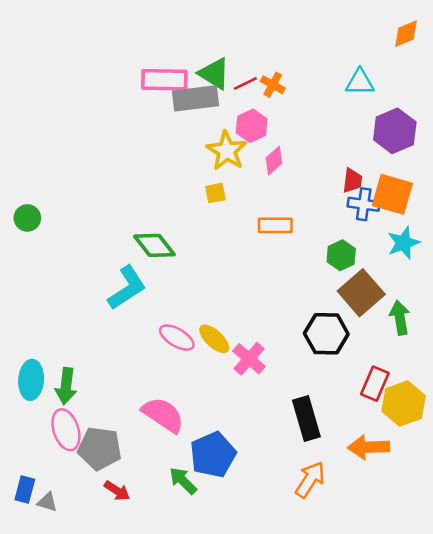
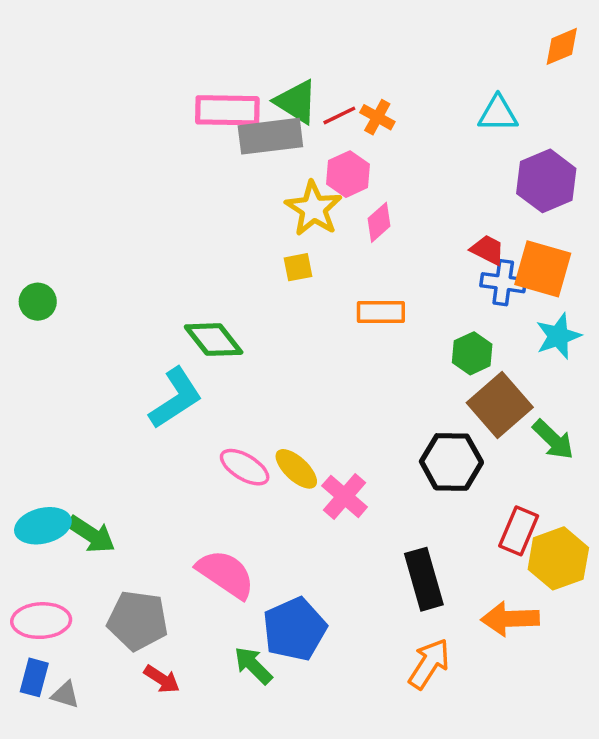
red trapezoid: (352, 181) -> (488, 250), turned -70
green arrow: (400, 318) -> (553, 440), turned 144
cyan ellipse: (31, 380) -> (43, 526), turned 72
green arrow: (66, 386) -> (91, 534), turned -64
pink ellipse: (66, 430) -> (41, 621), moved, turned -75

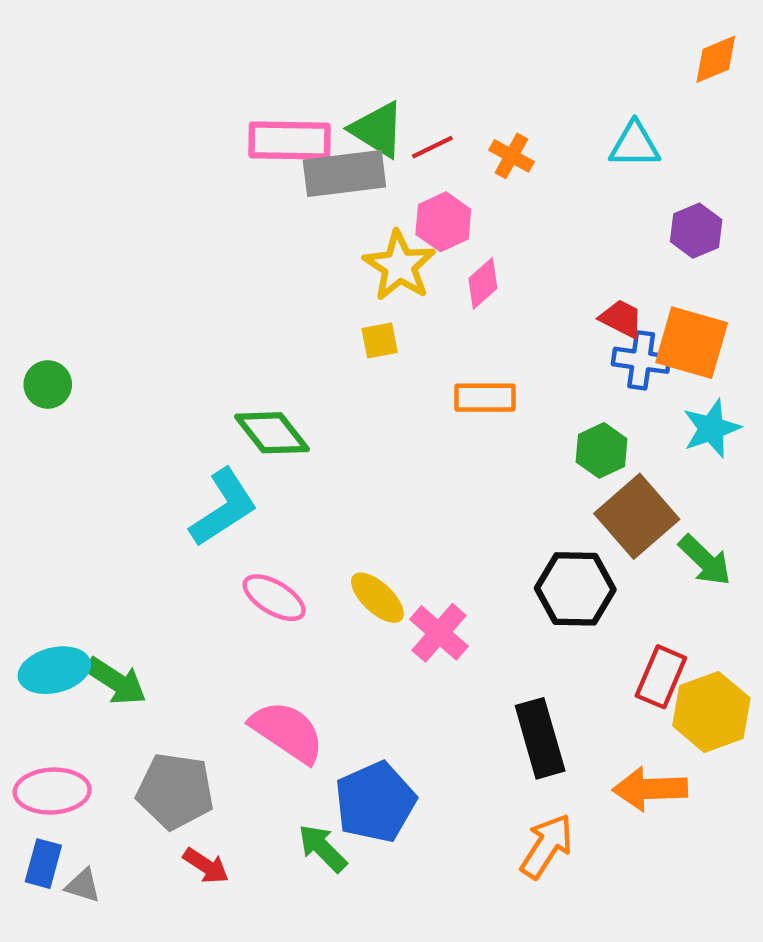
orange cross: (377, 117) -> (511, 156), moved
purple hexagon: (546, 181) -> (696, 231), size x0.7
pink ellipse: (245, 467) -> (274, 598), moved

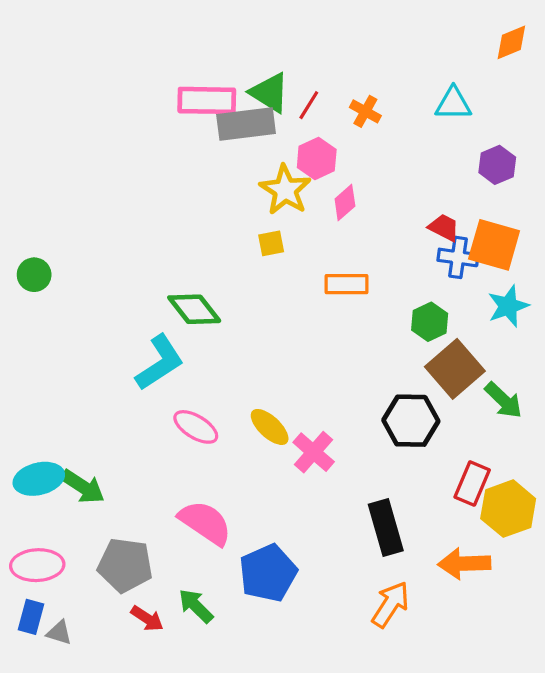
red line: (432, 147) -> (309, 105), turned -32
green arrow: (322, 848) -> (196, 606), moved

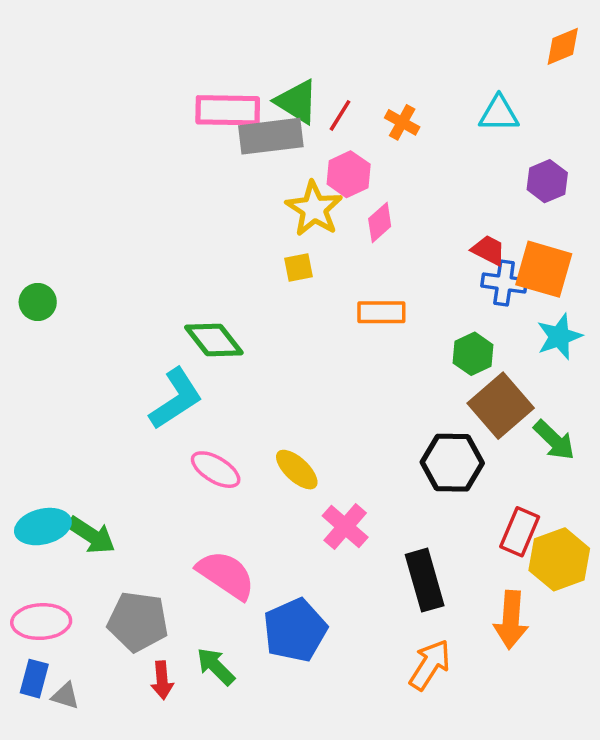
pink cross: (314, 452) -> (345, 527), moved
orange arrow: (464, 564) -> (511, 620), turned -84
red arrow: (147, 619) -> (162, 680), turned 52

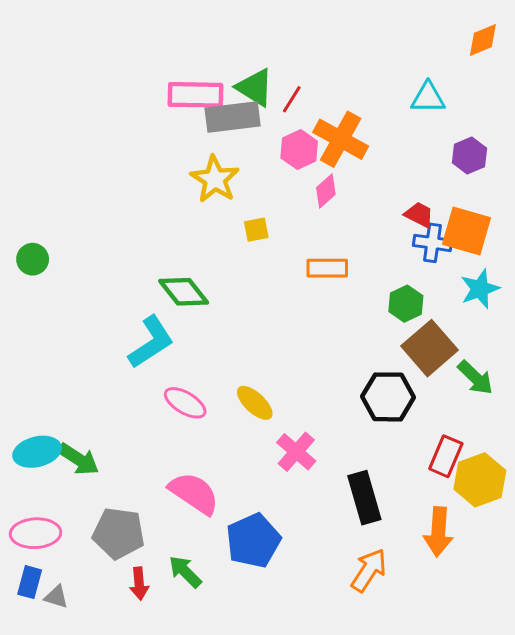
orange cross: (402, 122) -> (341, 139), moved, size x1.8
yellow star: (314, 209) -> (215, 179), moved

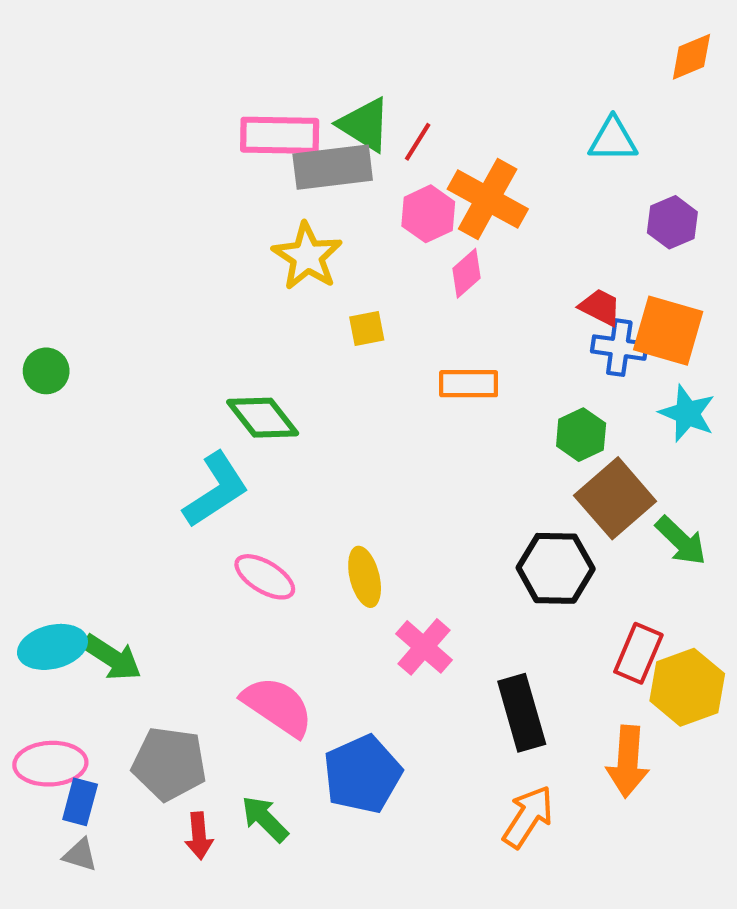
cyan star: (480, 289) -> (687, 413), turned -30
yellow ellipse: (255, 403) -> (365, 577), turned 33
blue rectangle: (30, 582) -> (80, 802), moved

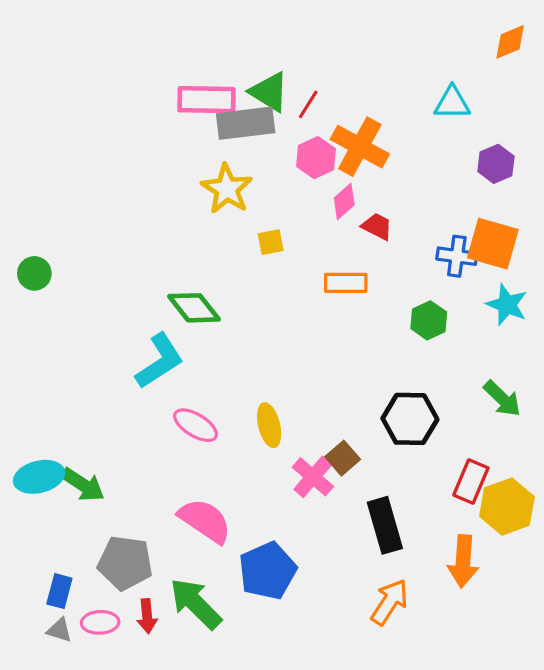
red trapezoid: (600, 307) -> (377, 226), moved
brown square: (615, 498) -> (343, 458), moved, size x0.6
pink ellipse: (50, 764) -> (100, 622), moved, size x0.7
green arrow: (265, 819) -> (196, 604), size x1.5

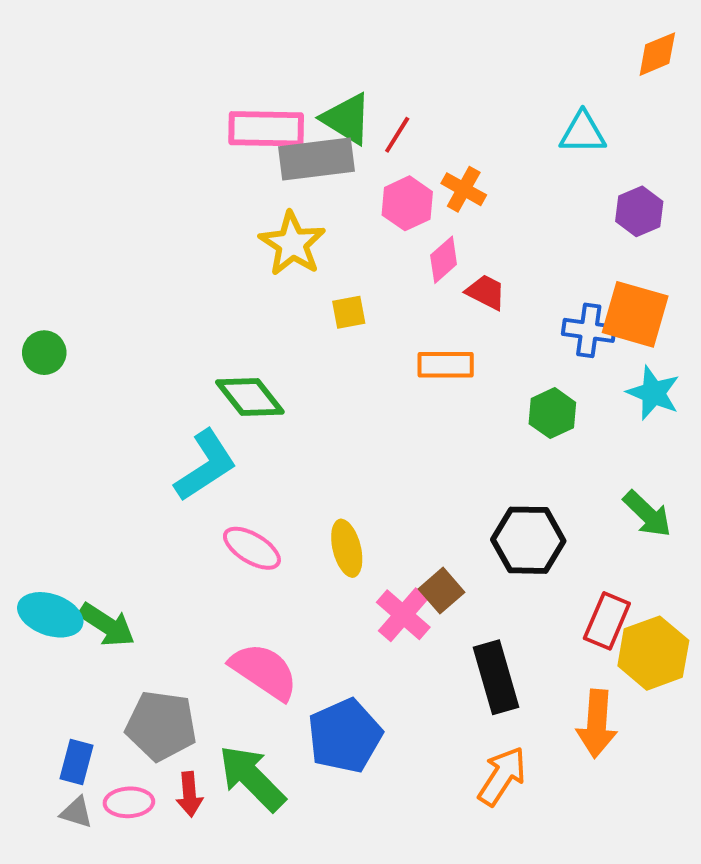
orange cross: (360, 147) -> (464, 189), size x0.6
cyan ellipse: (39, 477) -> (50, 615), turned 33

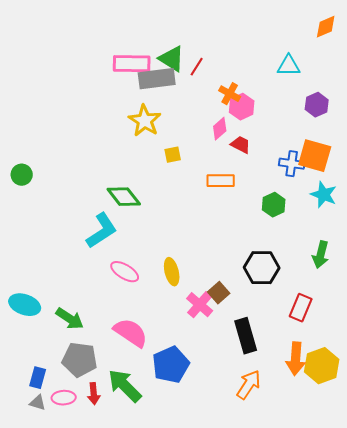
pink hexagon: (407, 203) -> (242, 107), moved
green arrow: (647, 514) -> (321, 255), turned 60
green arrow: (107, 625) -> (70, 319), moved
yellow hexagon: (653, 653) -> (322, 366), moved

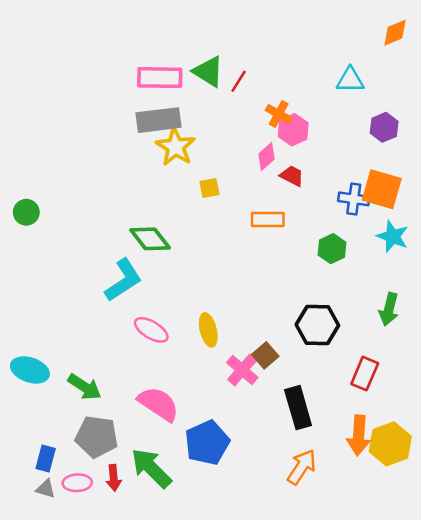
gray rectangle: (157, 79) -> (159, 120), moved

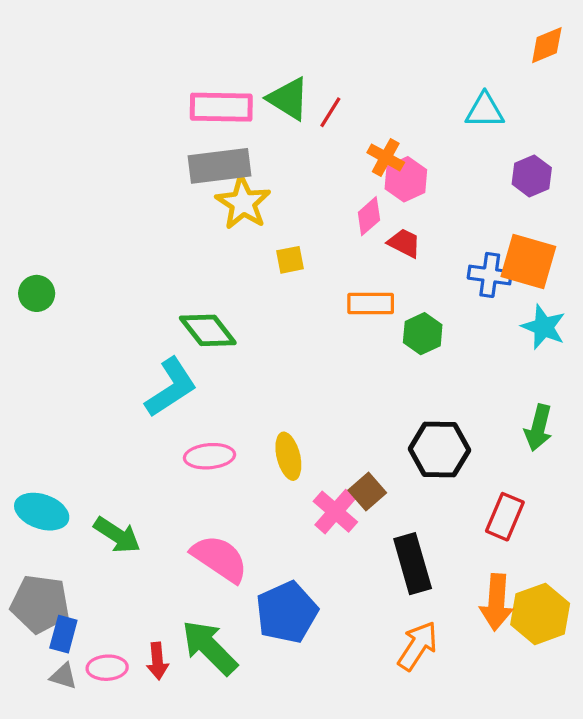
green hexagon: (332, 249) -> (423, 334), moved
pink ellipse: (151, 330) -> (209, 456), turned -36
gray pentagon: (97, 437) -> (40, 604), moved

